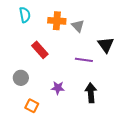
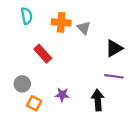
black triangle: (106, 45) -> (114, 48), turned 36
purple line: (84, 60) -> (114, 76), moved
orange square: (32, 106) -> (34, 103), moved

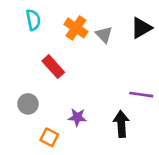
orange cross: (61, 22) -> (76, 28), turned 30
black triangle: (114, 48) -> (141, 28), moved
orange square: (34, 103) -> (49, 137), moved

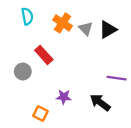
black triangle: (141, 28) -> (108, 30), moved
gray circle: (28, 104) -> (23, 72), moved
black arrow: (121, 124) -> (100, 102), turned -50

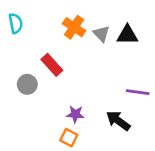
cyan semicircle: (27, 16) -> (16, 23), moved
black triangle: (108, 30) -> (127, 35), turned 30
orange square: (40, 113) -> (69, 138), moved

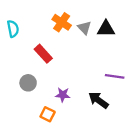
cyan semicircle: (16, 23) -> (13, 29), moved
gray circle: (27, 84) -> (28, 83), moved
orange square: (69, 138) -> (48, 114), moved

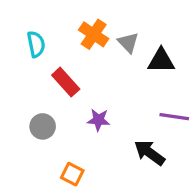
cyan semicircle: (13, 29) -> (36, 44), moved
black triangle: (106, 29) -> (161, 61), moved
purple star: (63, 95) -> (99, 120), moved

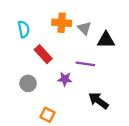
orange cross: (94, 34) -> (62, 23), turned -30
purple line: (174, 117) -> (85, 64), moved

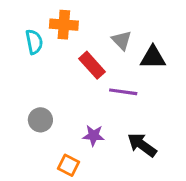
orange cross: (62, 23) -> (64, 25), moved
red rectangle: (43, 54) -> (92, 65), moved
purple star: (65, 79) -> (94, 135), moved

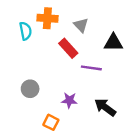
gray triangle: (122, 40) -> (81, 25), moved

